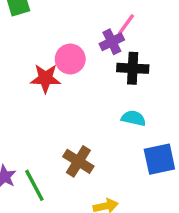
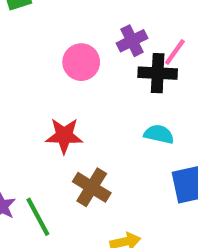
pink line: (126, 25) -> (175, 52), moved
red star: (46, 78) -> (64, 136), moved

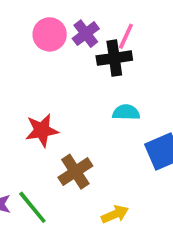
pink circle: (81, 62) -> (50, 34), moved
brown cross: (92, 187) -> (75, 172), turned 36

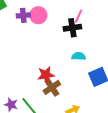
purple cross: (86, 34) -> (23, 15), moved, turned 32
red star: (42, 130) -> (46, 75), moved

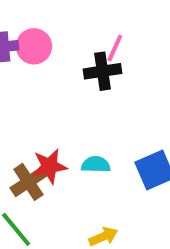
cyan semicircle: (79, 56) -> (96, 165), moved
brown cross: (52, 87) -> (28, 182), moved

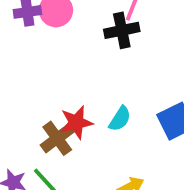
cyan semicircle: (96, 165) -> (120, 119), turned 124

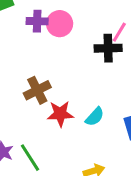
brown cross: (57, 138) -> (37, 90), moved

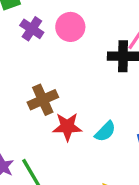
purple cross: (37, 21) -> (32, 29), moved, turned 30

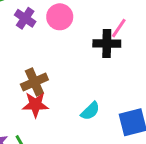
red star: (67, 127) -> (35, 105), moved

